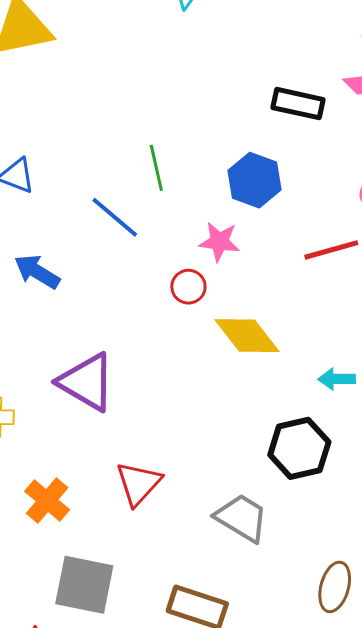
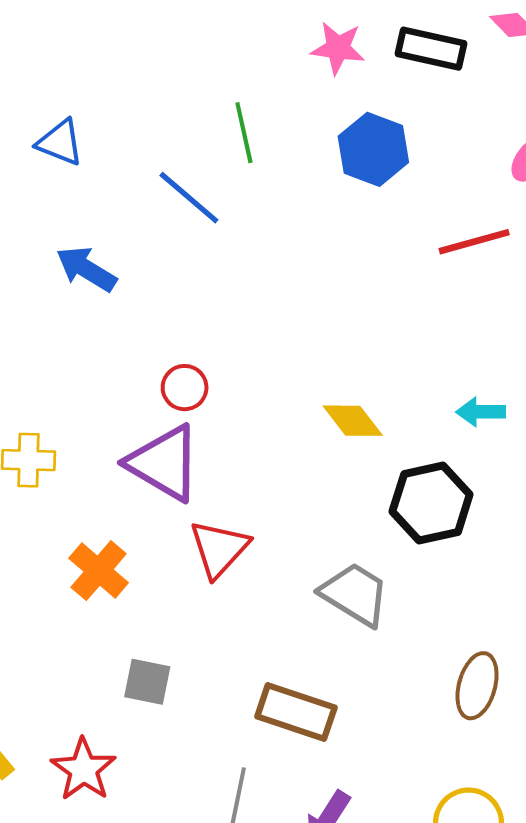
pink star: (219, 242) -> (338, 48), moved
red circle: (188, 287) -> (185, 388), moved
yellow diamond: (247, 336) -> (353, 421), moved, size x0.7
purple triangle: (87, 382) -> (164, 463), moved
gray square: (84, 585) -> (147, 682), size x0.6

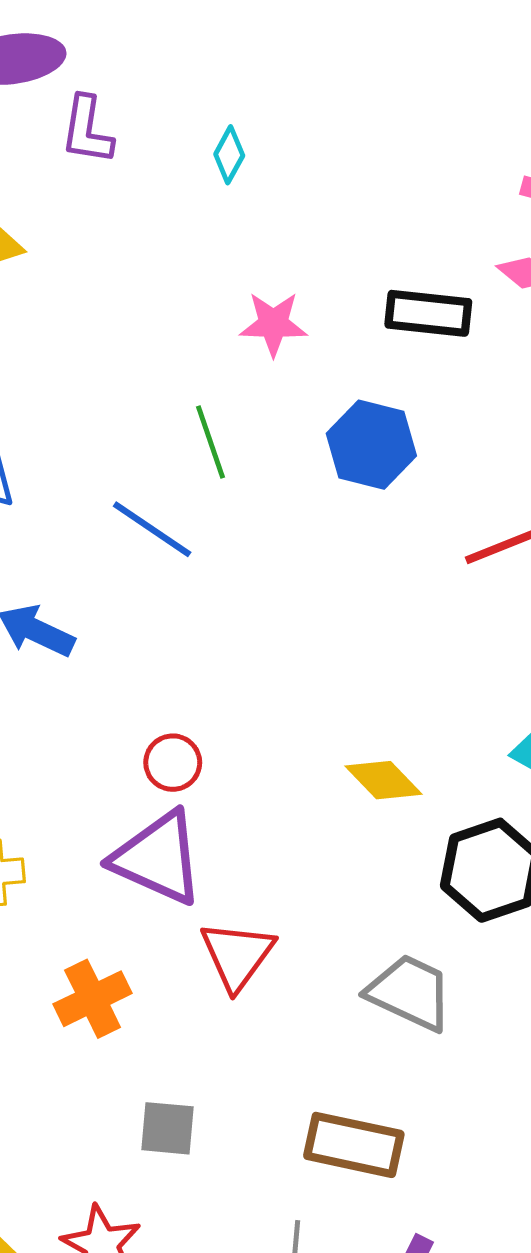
pink star: (338, 48) -> (273, 324), moved
orange cross: (99, 571) -> (93, 999), turned 30

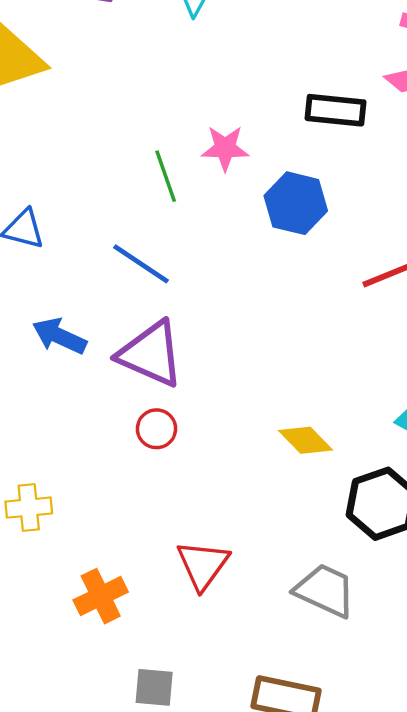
pink star: (273, 324) -> (225, 148), moved
green line: (210, 442) -> (166, 176), moved
purple triangle: (158, 858) -> (151, 354), moved

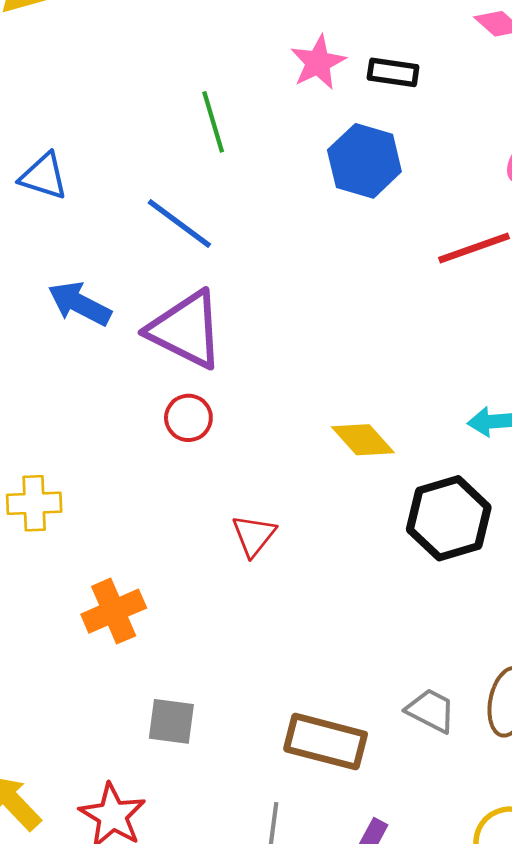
black rectangle: (336, 110) -> (393, 72), moved, size x0.7
pink star: (225, 148) -> (318, 62), moved, turned -30
red triangle: (203, 565) -> (254, 535), moved, size x0.7
gray trapezoid: (325, 590) -> (431, 711), moved, size x0.7

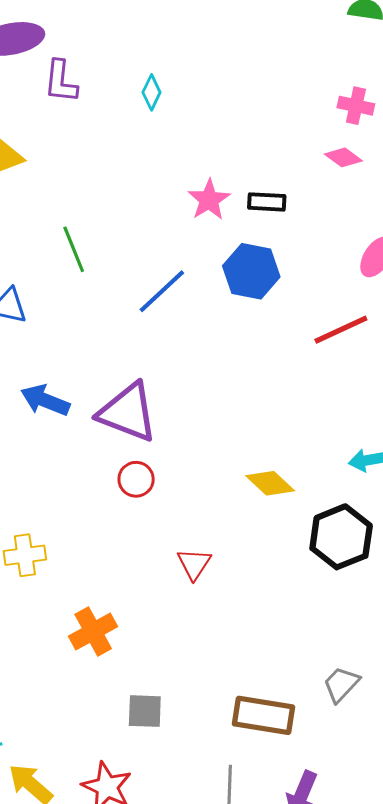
green line: (213, 122) -> (74, 249), moved
blue line: (179, 223) -> (162, 291), moved, turned -74
gray trapezoid: (431, 711) -> (341, 684), turned -69

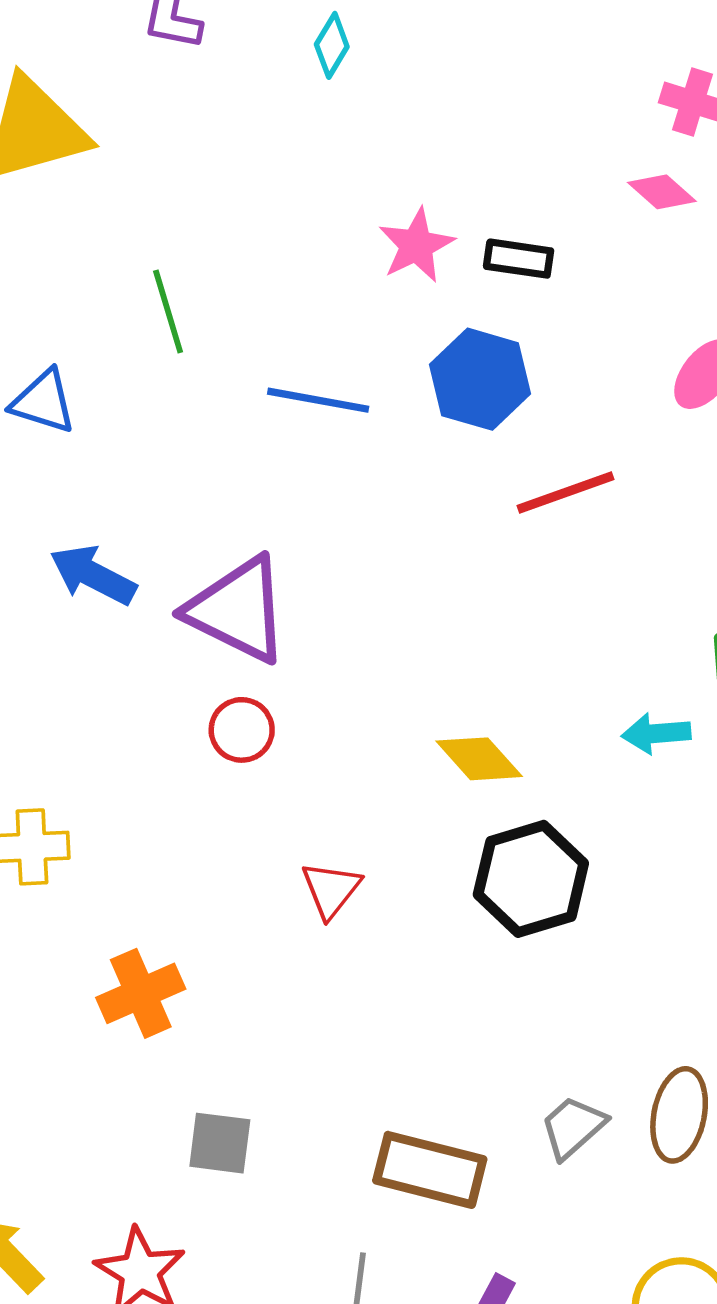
blue line: (162, 291) -> (318, 400), turned 48
red line: (341, 330) -> (566, 493), moved
black hexagon: (341, 537) -> (531, 879), moved

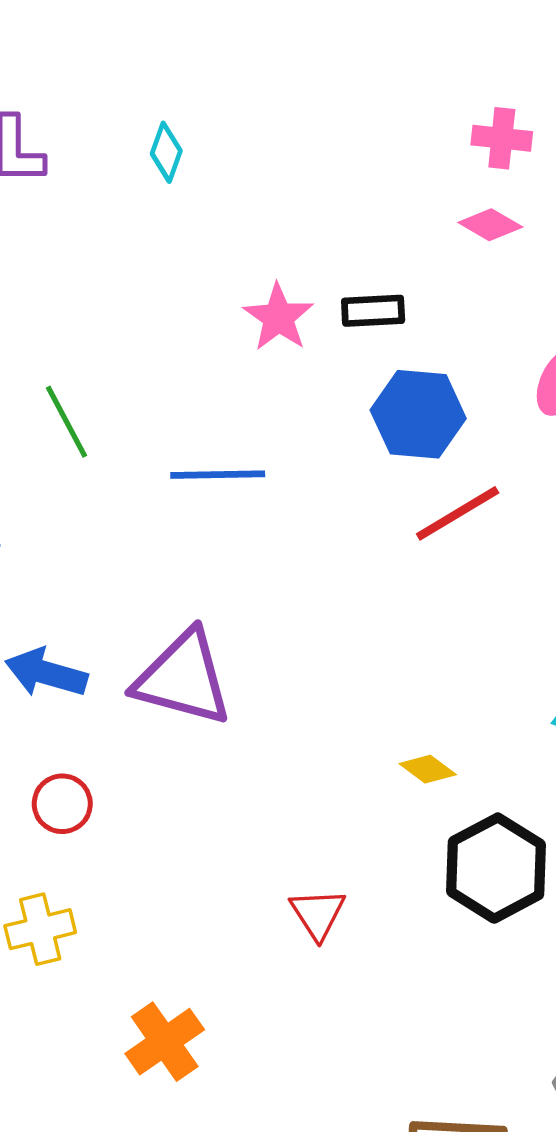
blue hexagon: (480, 379) -> (418, 414), moved
red circle: (242, 730) -> (62, 804), moved
yellow diamond: (479, 759) -> (428, 769), size x0.7

